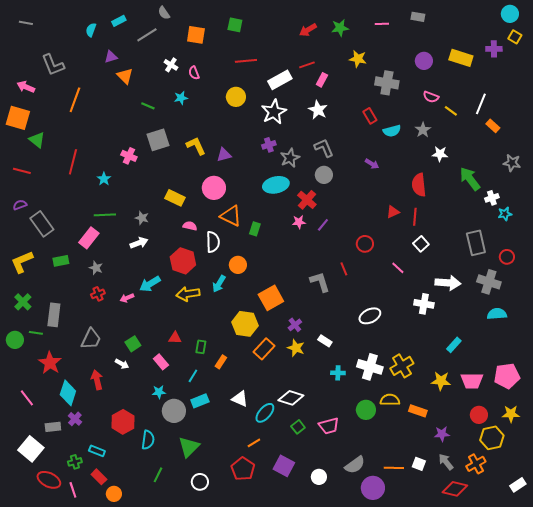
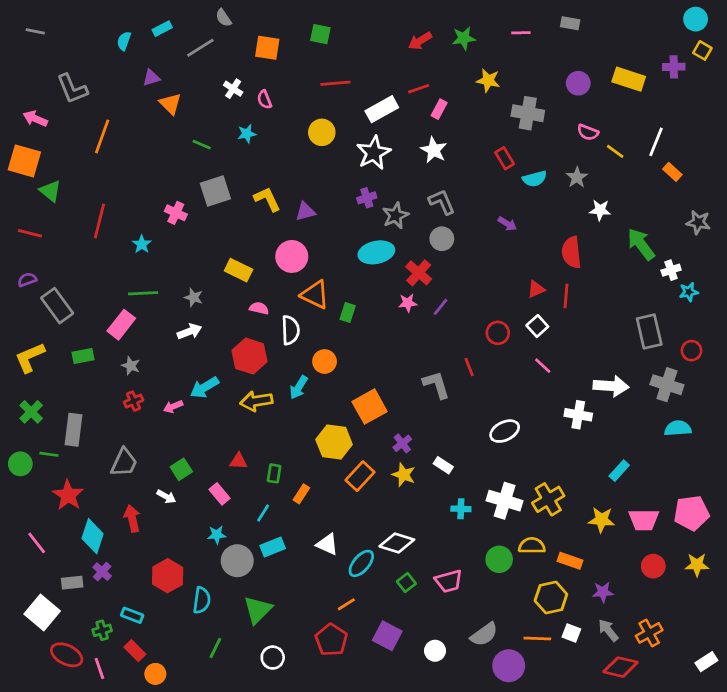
white square: (421, 244) -> (537, 326), moved
yellow hexagon: (492, 438) -> (551, 598), moved

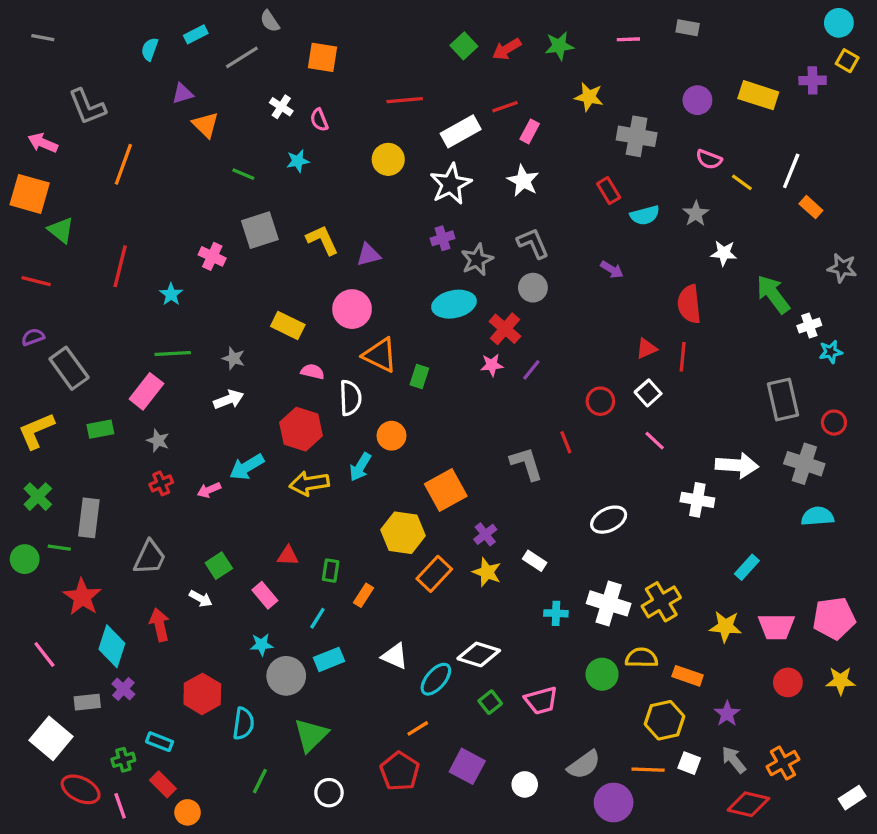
green square: (320, 34) -> (464, 46), moved, turned 35
purple star: (603, 592) -> (727, 714), turned -30

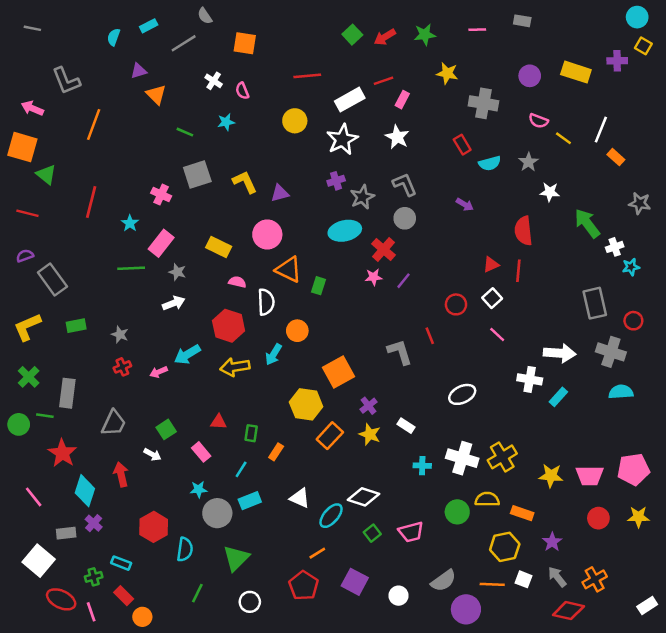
pink rectangle: (146, 391) -> (161, 243), moved
cyan rectangle: (747, 567) -> (558, 397), moved

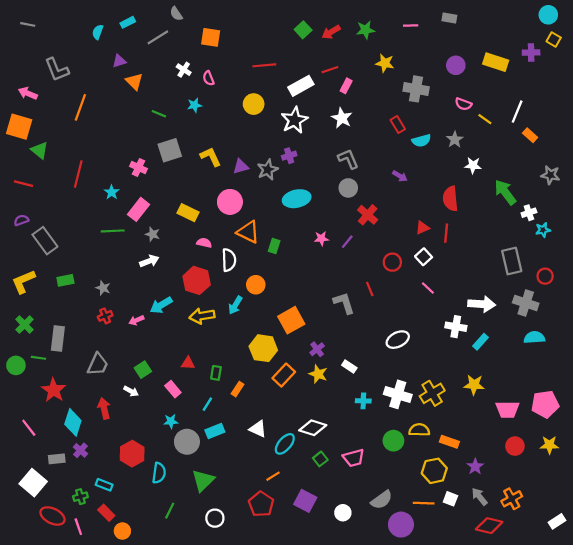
gray star: (362, 197) -> (268, 170), moved
red cross: (384, 249) -> (368, 215), moved
yellow star: (551, 476) -> (474, 385), moved

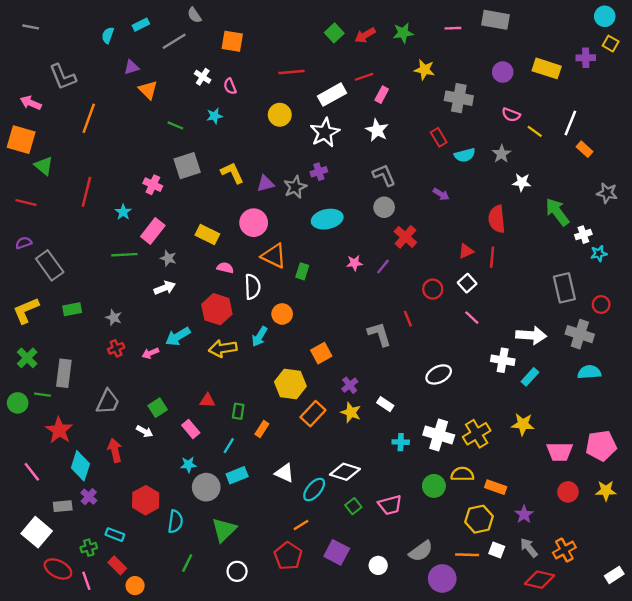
gray rectangle: (449, 18) -> (496, 20), size x1.6
orange square: (291, 320) -> (321, 353), size x0.7

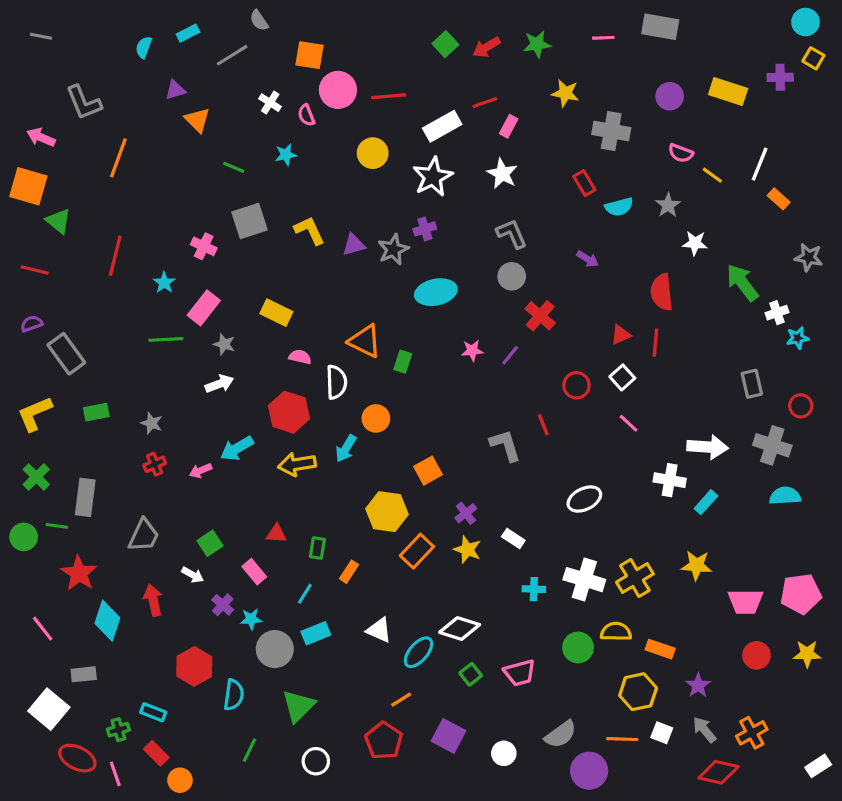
pink circle: (254, 223) -> (338, 90), moved
gray rectangle: (564, 288) -> (752, 384), size x0.7
purple cross: (89, 497) -> (223, 605), moved

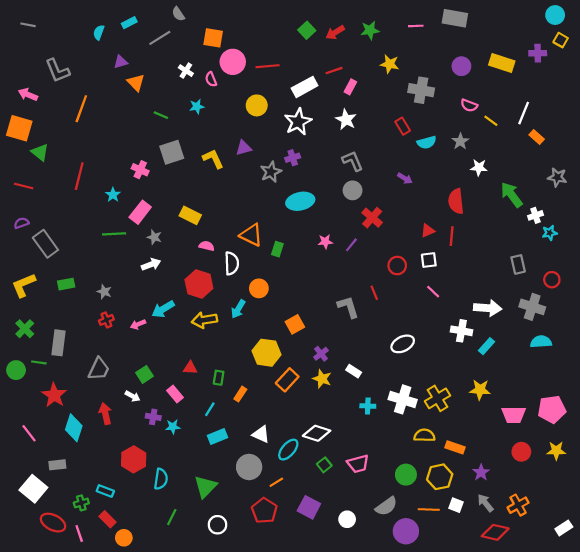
purple triangle: (354, 245) -> (244, 148), moved
white square: (622, 377) -> (429, 260), turned 35
purple cross: (223, 605) -> (153, 417), turned -32
green circle: (578, 647) -> (406, 475), moved
gray circle: (275, 649) -> (249, 467), moved

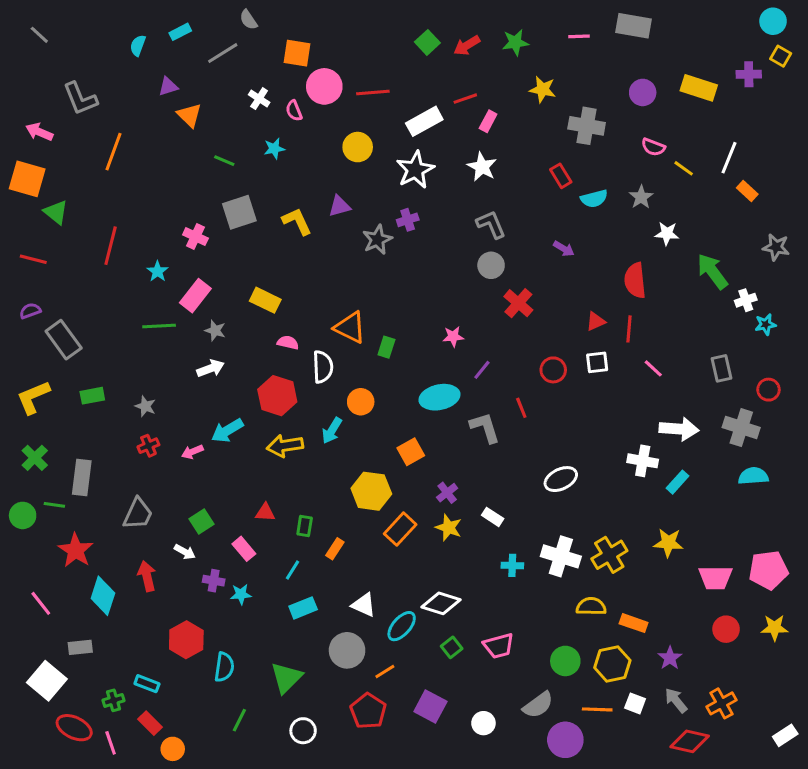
gray line: (28, 25) -> (39, 35), turned 32
cyan ellipse: (300, 201) -> (440, 397), moved
purple line: (351, 245) -> (482, 370), moved
pink line: (433, 292) -> (653, 368), moved

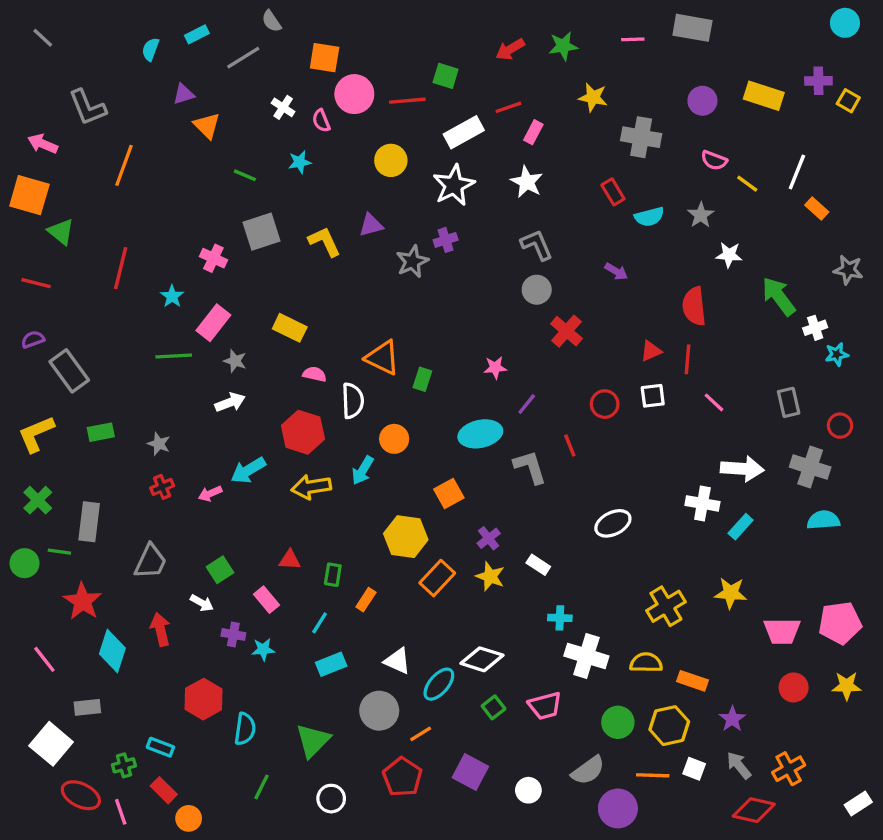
green square: (427, 42) -> (446, 76), moved, turned -30
yellow square: (781, 56) -> (848, 101), moved
white cross: (561, 556) -> (586, 656), moved

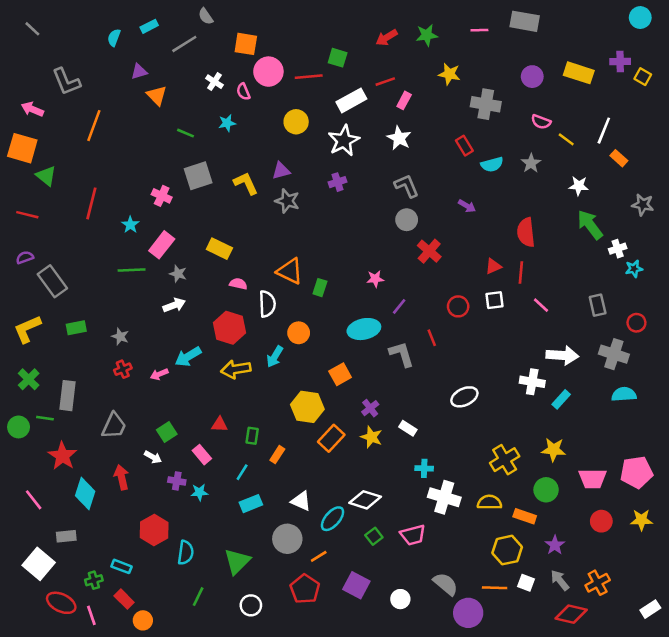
white star: (729, 255) -> (579, 186), moved
gray star: (412, 261) -> (287, 201), moved, turned -30
green circle: (618, 722) -> (546, 490), moved
gray semicircle: (588, 770) -> (446, 584), turned -104

